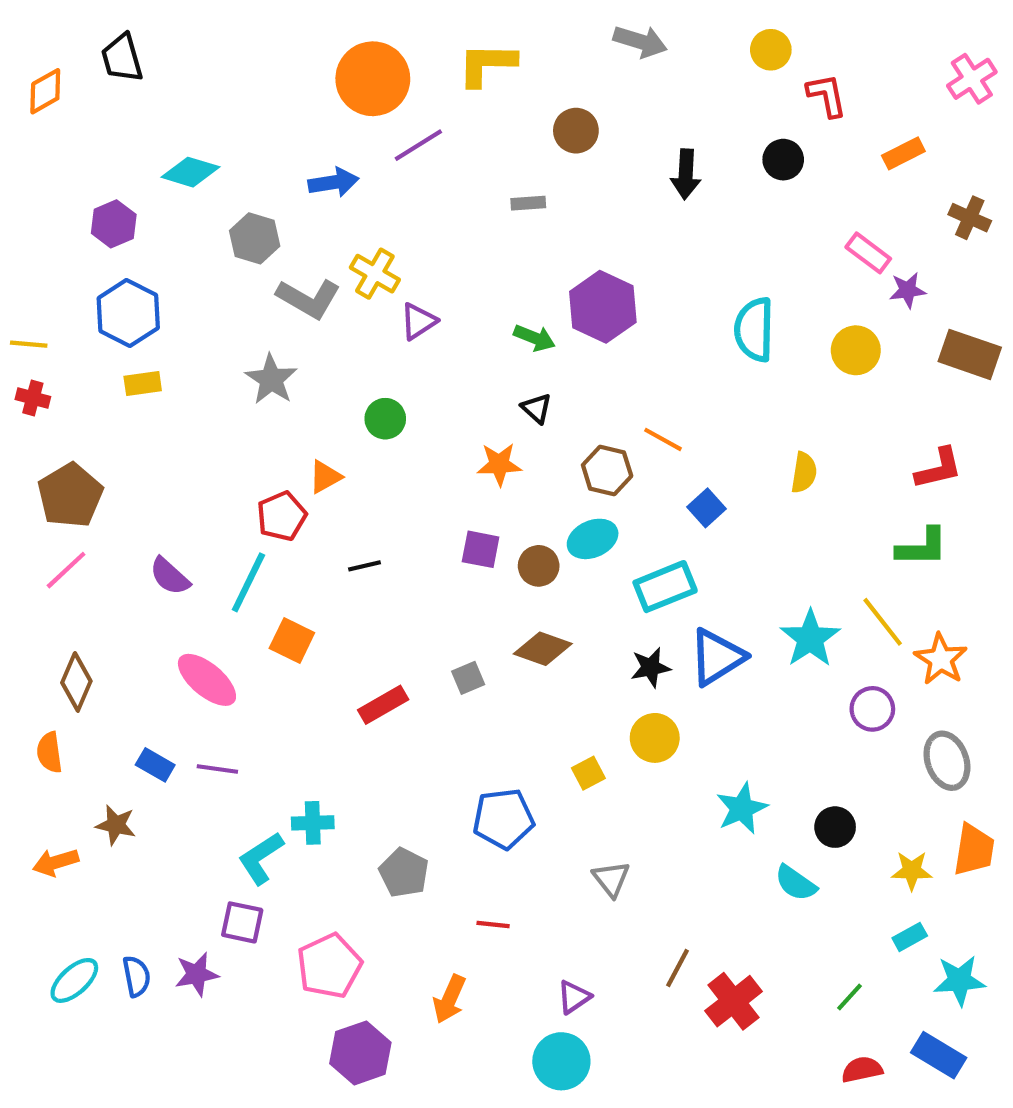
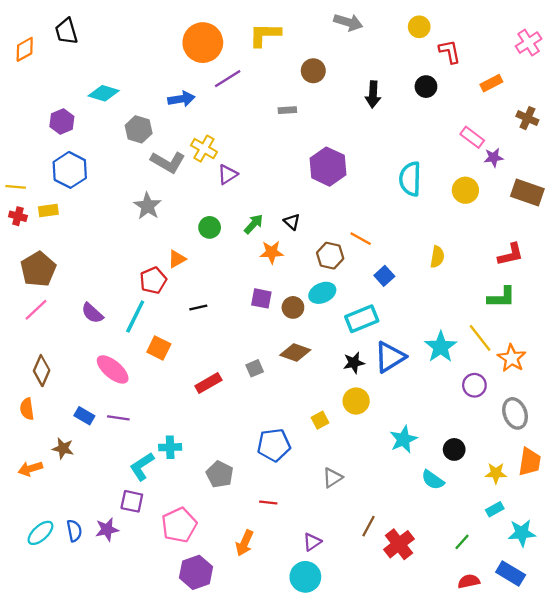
green arrow: (534, 338) -> (254, 224), moved, turned -70
yellow rectangle: (143, 383) -> (48, 211), moved
gray triangle: (611, 879) -> (332, 478), turned 35

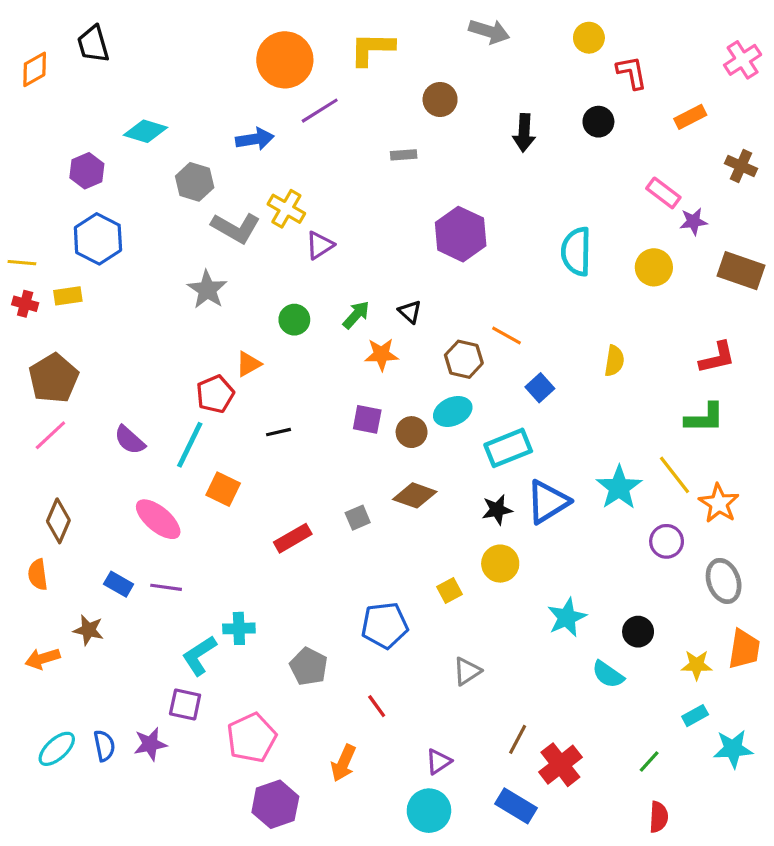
red line: (268, 502) -> (377, 706), turned 48
blue rectangle: (511, 573) -> (516, 806), moved
red semicircle: (469, 581) -> (659, 817), turned 105

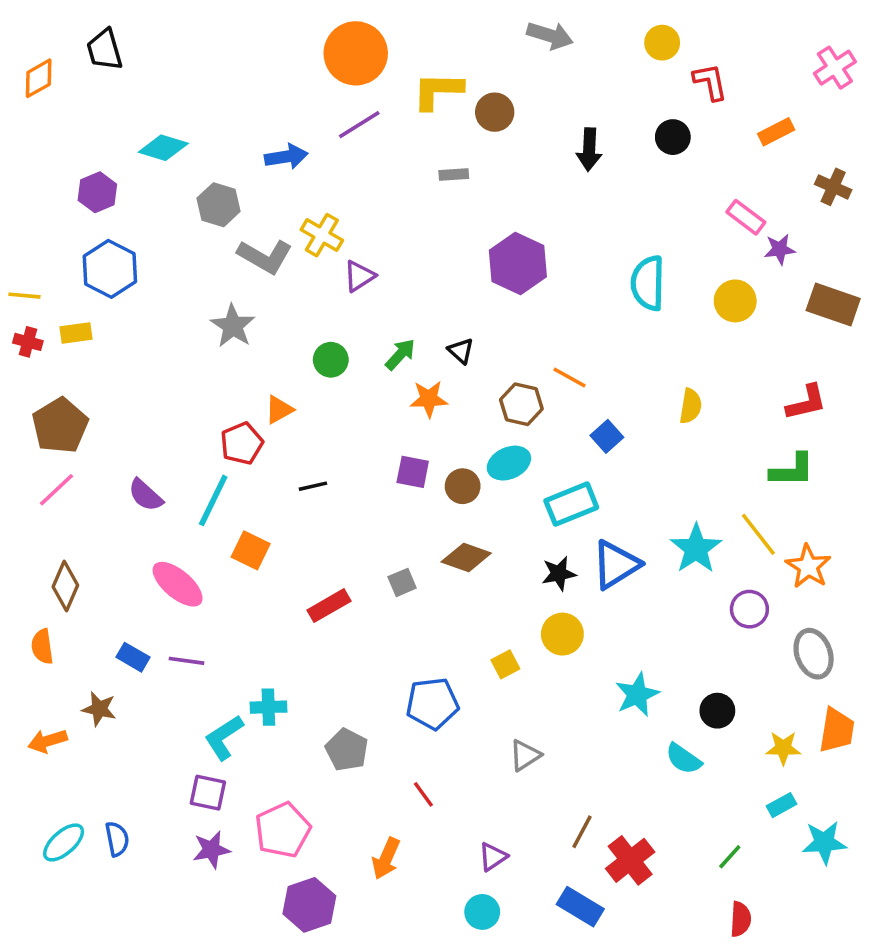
yellow L-shape: (372, 49) -> (438, 91), moved
orange circle: (285, 60) -> (356, 53), moved
purple star: (150, 744) -> (211, 850), moved
cyan circle: (429, 811) -> (482, 912), size x0.7

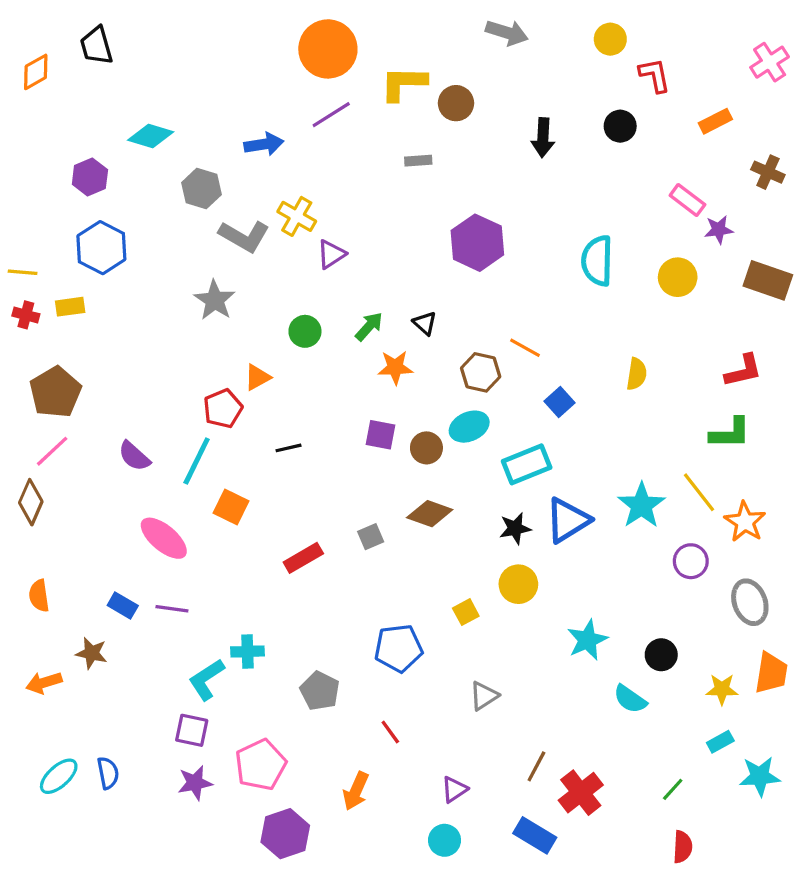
brown diamond: (65, 586) -> (31, 502), moved

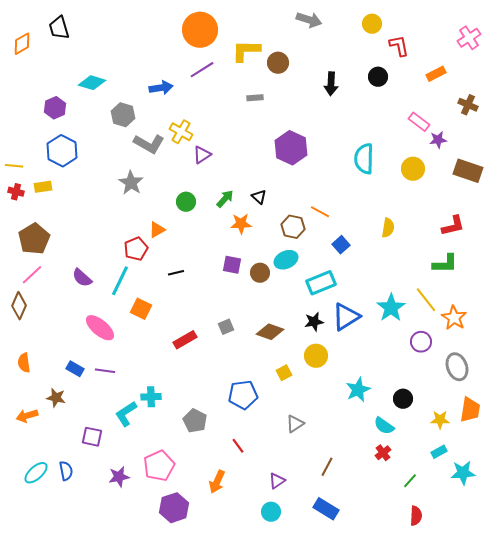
brown diamond: (430, 514) -> (270, 332), moved
purple square: (192, 730) -> (92, 437), moved
red cross: (581, 793) -> (383, 453), moved, size x0.6

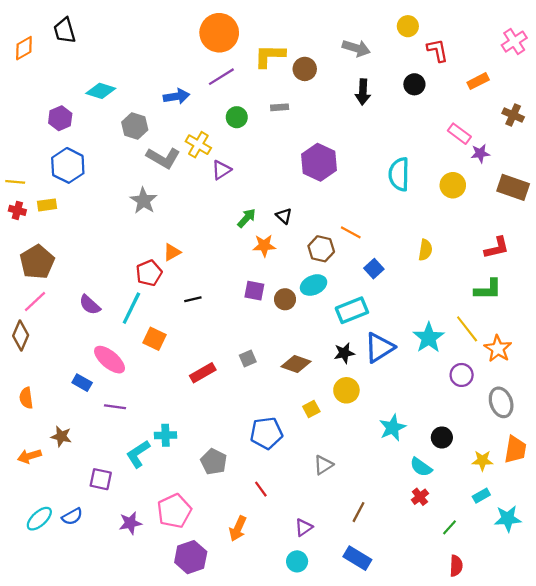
gray arrow: (309, 20) -> (356, 48), moved
green circle: (186, 202) -> (237, 117), moved
blue rectangle: (75, 369) -> (82, 383), moved
blue semicircle: (66, 471) -> (72, 516), turned 72

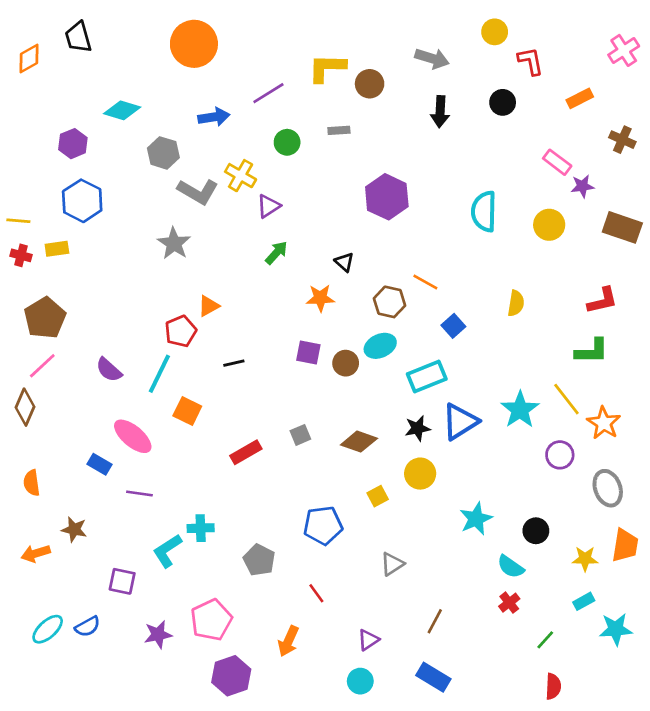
orange circle: (219, 33) -> (194, 44), moved
green arrow: (247, 218) -> (276, 253), moved

